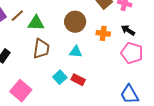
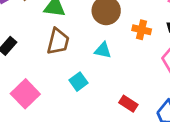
red rectangle: (78, 80) -> (128, 104), moved

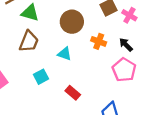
red rectangle: (128, 104) -> (73, 93), moved

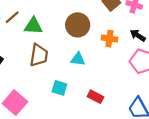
cyan square: (41, 77) -> (59, 88), turned -32

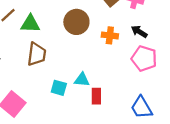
cyan triangle: (78, 59) -> (82, 80), moved
red rectangle: (95, 97) -> (96, 96), turned 63

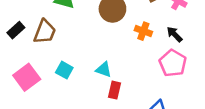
brown trapezoid: (37, 54) -> (45, 32), moved
cyan square: (59, 88) -> (64, 70), moved

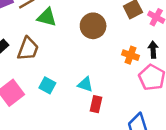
orange cross: (143, 31) -> (130, 55), moved
black arrow: (175, 34) -> (153, 50), turned 42

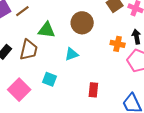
green triangle: (47, 17) -> (46, 30), moved
cyan triangle: (85, 84) -> (72, 54), moved, turned -32

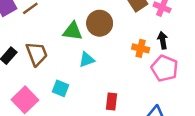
green triangle: (46, 30) -> (73, 31), moved
brown trapezoid: (29, 50) -> (37, 54), turned -35

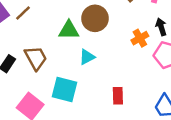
orange cross: (141, 48) -> (140, 38), turned -35
cyan square: (61, 88) -> (65, 90), size x1.5

